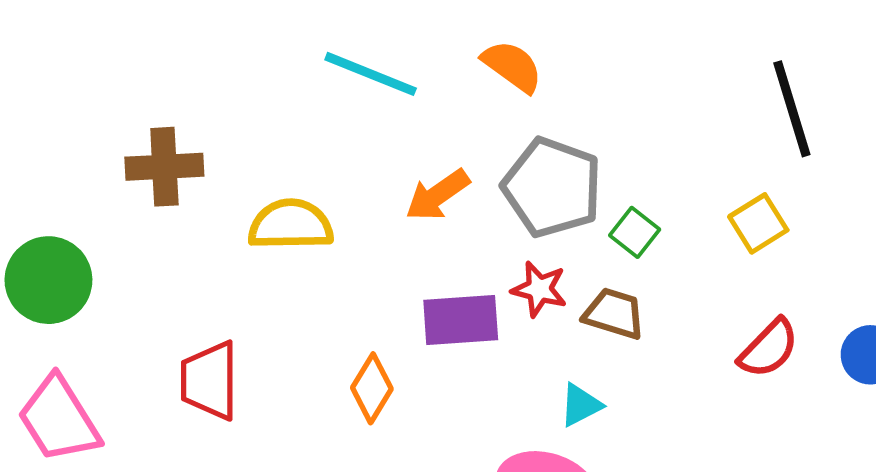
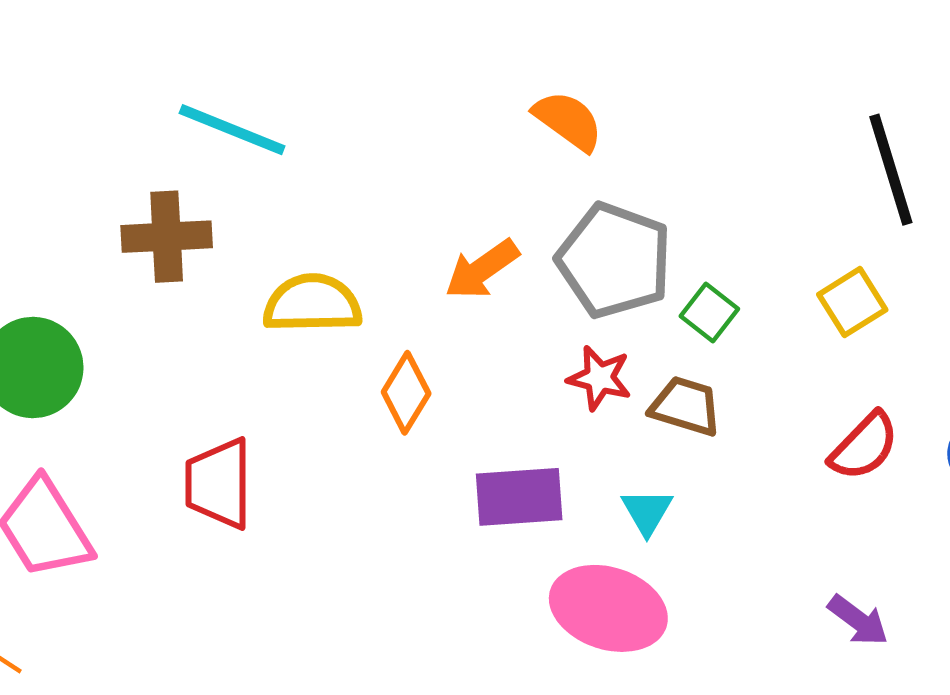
cyan line: (371, 74) -> (232, 130), moved
purple rectangle: (461, 320) -> (519, 497), moved
orange diamond: (372, 388) -> (406, 393), moved
cyan triangle: (581, 405) -> (647, 512), turned -33

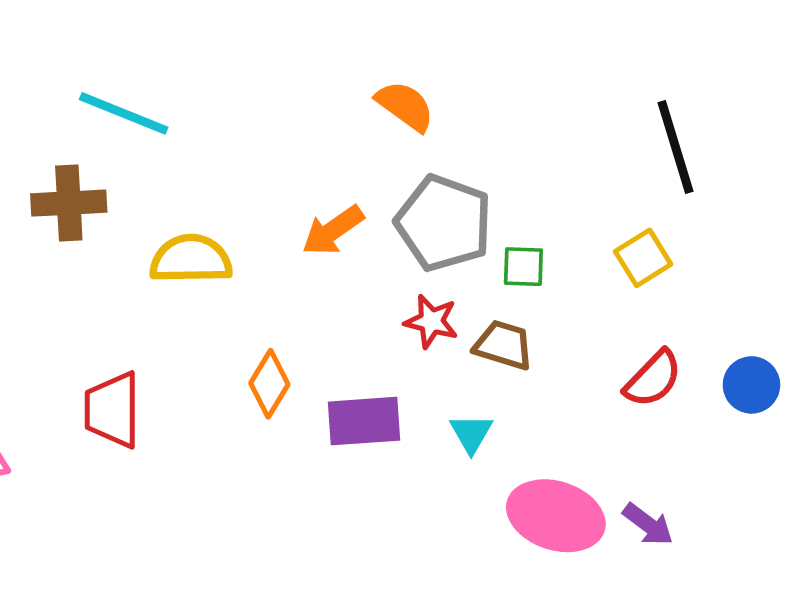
green square: (709, 312) -> (523, 267), turned -36
orange diamond: (406, 393) -> (269, 384), moved
pink ellipse: (608, 608) -> (556, 516), moved

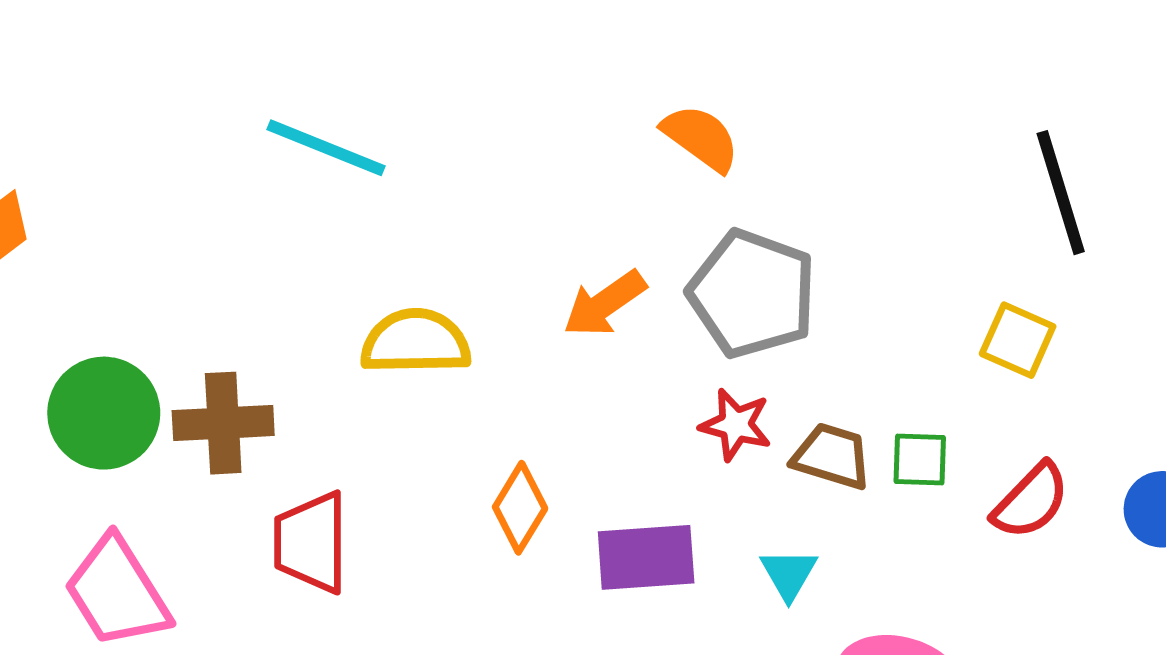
brown cross: (69, 203) -> (223, 423), moved
yellow square: (643, 258) -> (1018, 340), turned -34
green square: (523, 267) -> (920, 460), moved

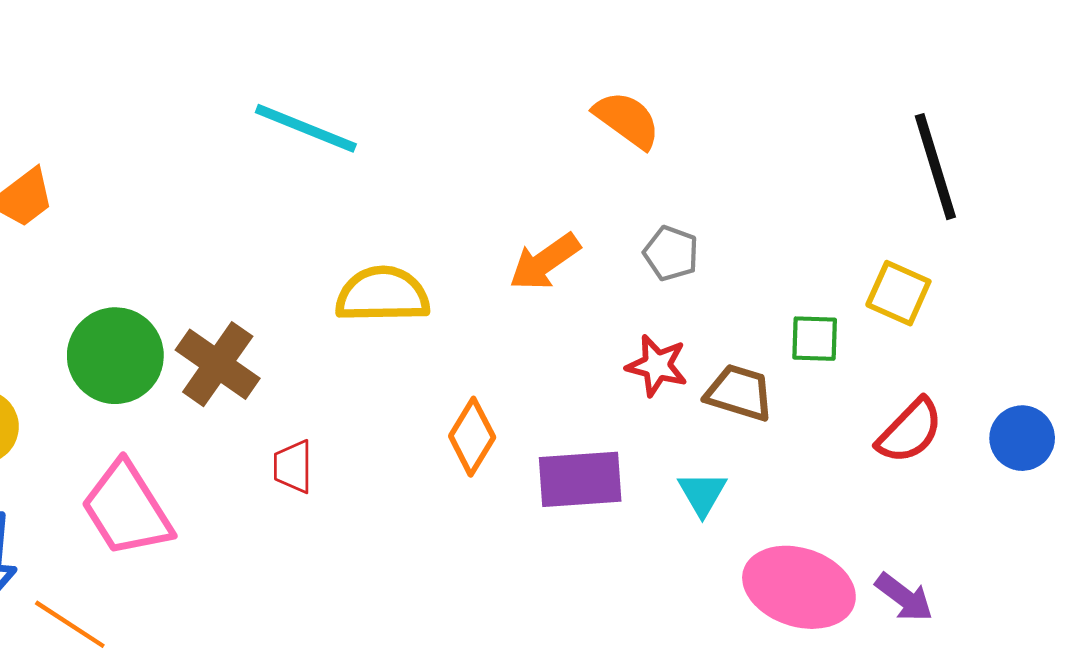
gray pentagon: (752, 294) -> (671, 253), size x0.5
brown cross: (223, 423) -> (218, 364), turned 38
green square: (920, 460) -> (815, 339), moved
red trapezoid: (311, 542) -> (293, 467), size x0.6

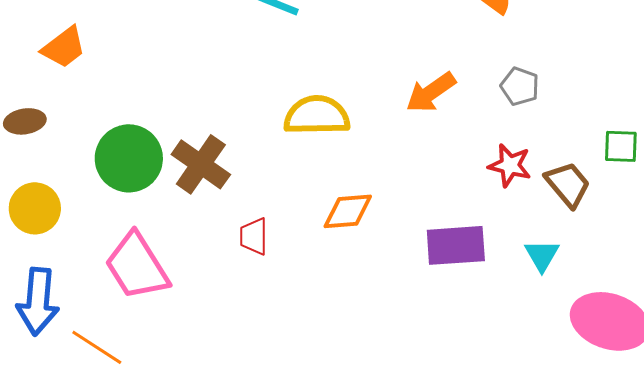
brown trapezoid: (739, 393) -> (568, 184), turned 33
orange diamond: (472, 437) -> (348, 211), moved, turned 54

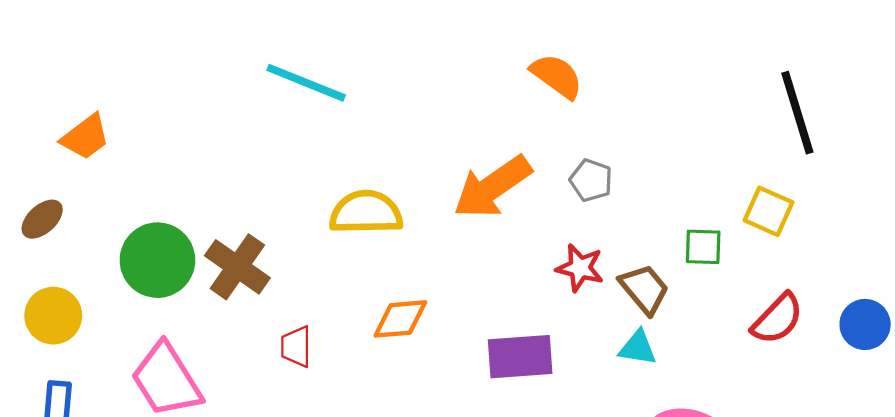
orange arrow: (431, 92) -> (492, 187), size x1.4
brown ellipse: (25, 121) -> (42, 219), turned -33
cyan triangle: (542, 255) -> (638, 348), moved, turned -51

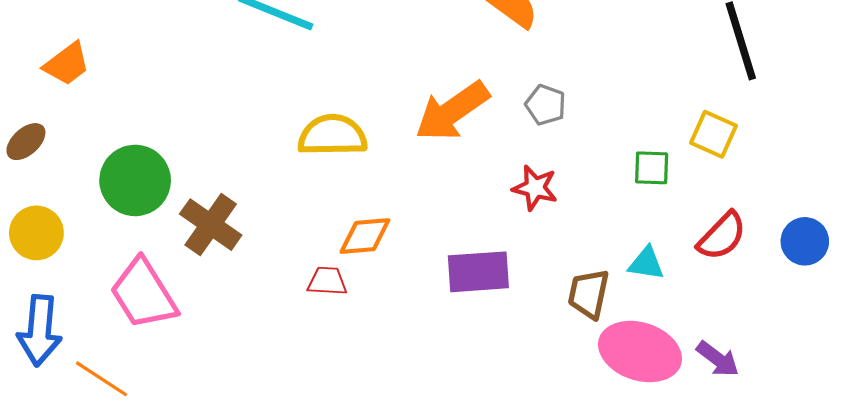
brown cross: (237, 267) -> (211, 225), moved
brown trapezoid: (644, 289) -> (589, 294), moved, turned -128
red trapezoid: (296, 347) -> (327, 281), moved, turned 93
cyan triangle: (638, 348) -> (646, 263), moved

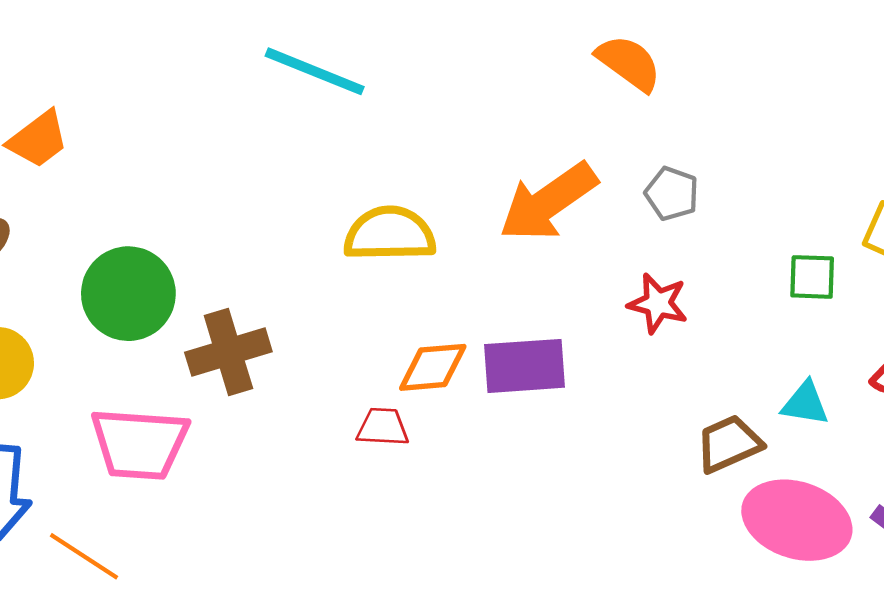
brown cross: (211, 225) -> (228, 352), turned 38
purple rectangle: (478, 272) -> (524, 366), moved
pink trapezoid: (144, 294) -> (140, 444), turned -54
brown trapezoid: (589, 294) -> (729, 444), turned 54

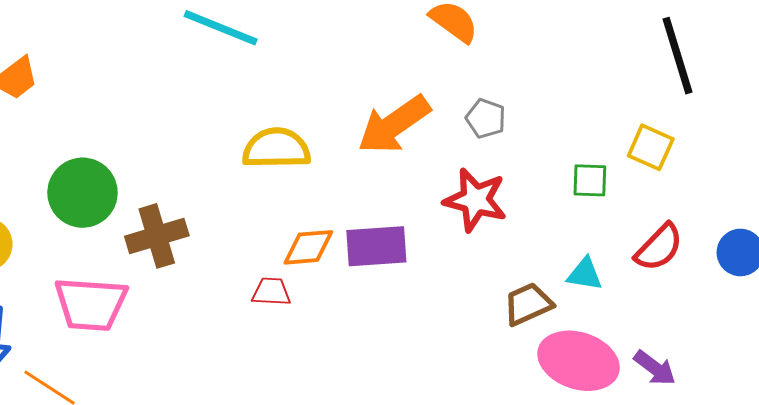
red star: (658, 303) -> (475, 200), size x1.4

